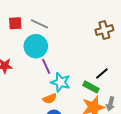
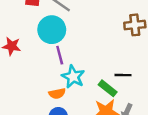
black line: (102, 74) -> (123, 75), turned 32

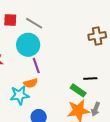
cyan star: (73, 77) -> (20, 95), moved, turned -30
orange semicircle: (57, 93) -> (31, 83), moved

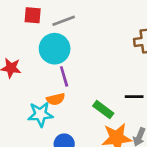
gray line: (34, 23) -> (64, 21), turned -54
green rectangle: (78, 90) -> (103, 110), moved

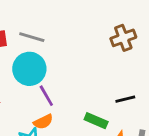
gray line: (64, 21) -> (32, 37), turned 50

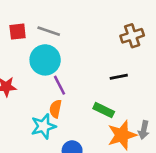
black line: (125, 99) -> (119, 77), moved
orange semicircle: (43, 122) -> (56, 109), turned 126

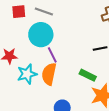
orange semicircle: (56, 109) -> (49, 74), size x1.5
cyan star: (43, 126) -> (27, 74), moved

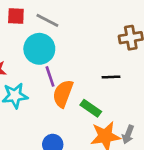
orange semicircle: (49, 74) -> (63, 94), moved

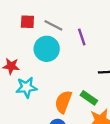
purple line: (50, 76) -> (82, 37), moved
orange semicircle: (63, 94) -> (63, 102), moved

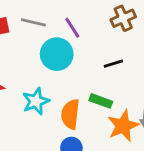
cyan circle: (47, 49) -> (57, 54), moved
cyan star: (26, 87) -> (36, 101), moved

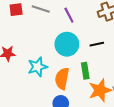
cyan circle: (57, 54) -> (67, 44), moved
green rectangle: (101, 101) -> (85, 71), turned 56

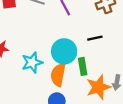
cyan circle: (67, 44) -> (64, 51), moved

